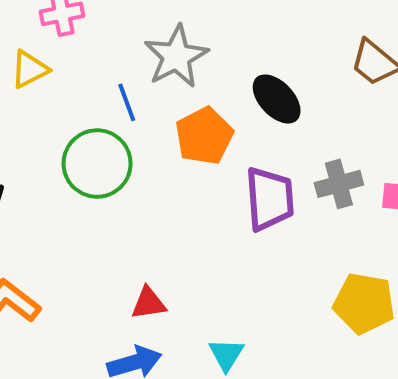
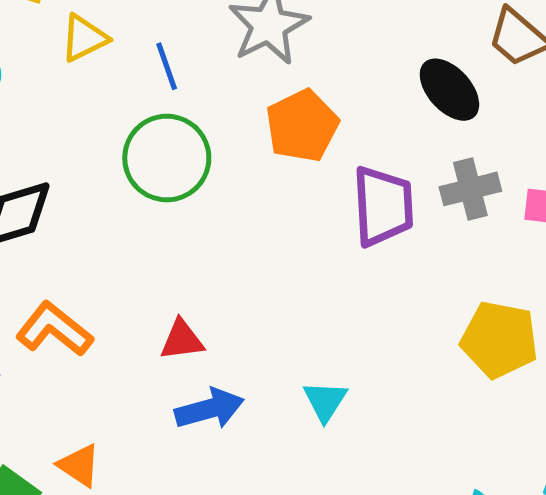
black ellipse: (277, 99) -> (449, 90), moved
blue line: (127, 102) -> (167, 66), moved
red triangle: (149, 303) -> (182, 340), moved

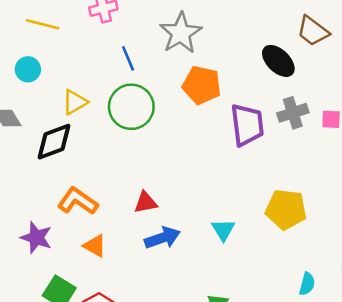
yellow triangle: (84, 38) -> (75, 102), moved
orange pentagon: (302, 126) -> (202, 85), turned -30
yellow pentagon: (499, 340) -> (286, 209), moved
orange triangle: (79, 465) -> (95, 246), moved

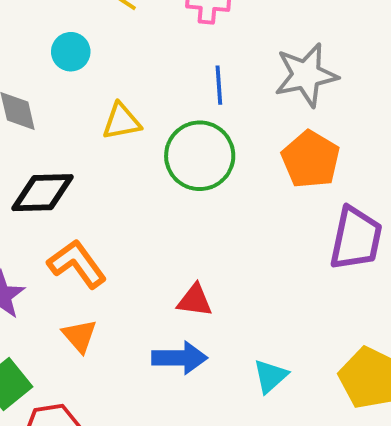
black diamond: (54, 142) -> (42, 193), moved
red triangle: (146, 202) -> (195, 300), moved

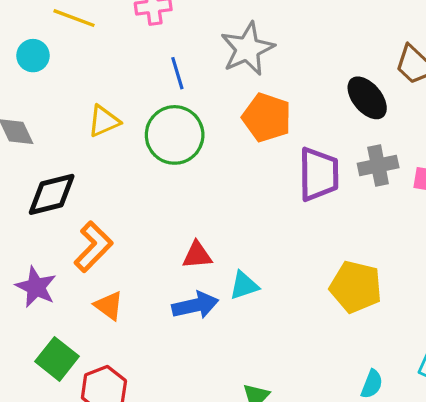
cyan circle: (71, 52) -> (33, 56), moved
orange L-shape: (77, 264) -> (93, 247), turned 93
cyan triangle: (270, 376) -> (244, 286), moved, turned 36

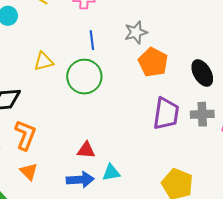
gray star: (247, 49) -> (136, 32), size x0.7
orange pentagon: (267, 118) -> (153, 62), moved
orange L-shape: (93, 247) -> (25, 135), turned -32

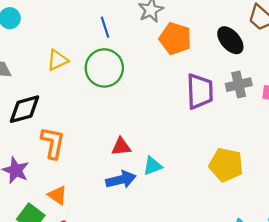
orange triangle: (29, 172) -> (57, 195), moved

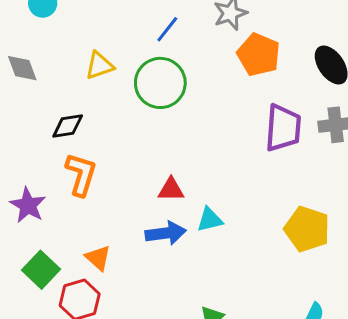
blue line: (105, 27) -> (167, 29), turned 50
black diamond: (24, 109) -> (68, 126), moved, size x0.7
orange triangle: (57, 195) -> (98, 258), moved

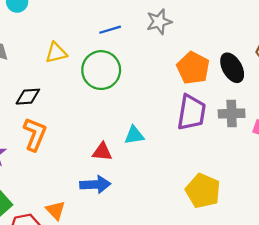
blue line: (167, 29) -> (110, 30), turned 30
orange pentagon: (259, 55) -> (193, 68), moved
cyan triangle: (210, 220) -> (134, 135), moved
orange triangle: (98, 258) -> (55, 210), moved

